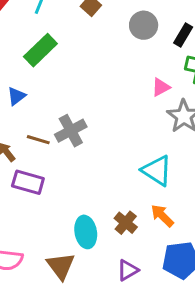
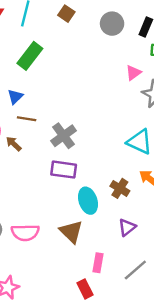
gray cross: (71, 131) -> (64, 136), moved
brown line: (38, 140) -> (27, 119), moved
purple rectangle: (28, 182) -> (64, 170), moved

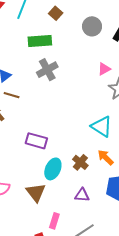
green rectangle: (30, 56) -> (40, 41), moved, turned 40
gray cross: (64, 136) -> (47, 70), moved
cyan ellipse: (88, 201) -> (53, 169), turned 35
purple triangle: (127, 227) -> (82, 195), turned 35

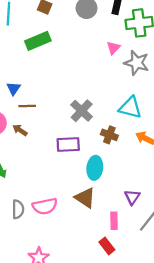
gray cross: (47, 70) -> (82, 111), moved
brown cross: (80, 162) -> (109, 135), moved
purple triangle: (82, 195) -> (132, 197), moved, turned -42

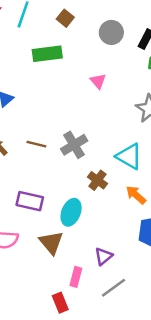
pink triangle: (113, 48) -> (98, 81), moved, turned -40
brown line: (27, 106) -> (36, 144), moved
purple rectangle: (68, 145) -> (30, 201), moved

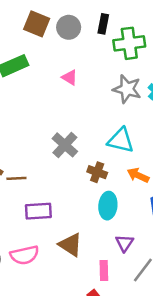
brown square: (65, 18) -> (37, 24), moved, size x1.5
brown line: (36, 144) -> (16, 178), moved
cyan ellipse: (71, 212) -> (108, 206), moved

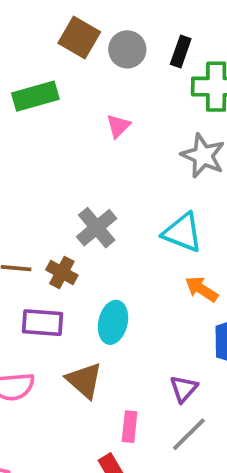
pink triangle: (70, 77) -> (118, 126), turned 35
brown cross: (97, 172) -> (62, 272), moved
cyan ellipse: (108, 206) -> (113, 322), moved
purple triangle: (124, 243) -> (184, 389), moved

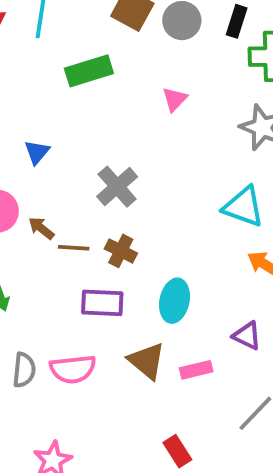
gray cross: (97, 228) -> (117, 187), moved
purple triangle: (184, 389) -> (247, 336), moved, turned -44
pink rectangle: (130, 427) -> (196, 370), moved, turned 72

